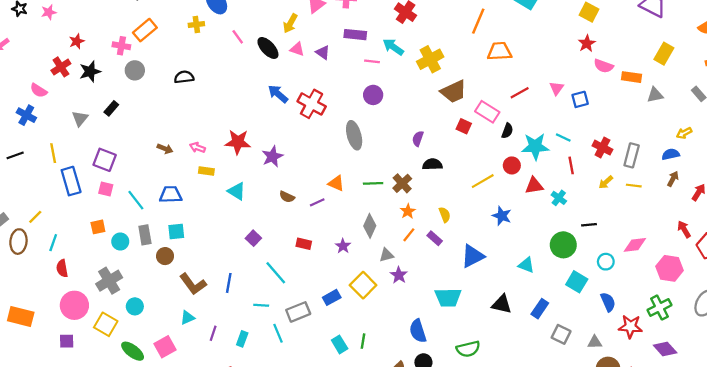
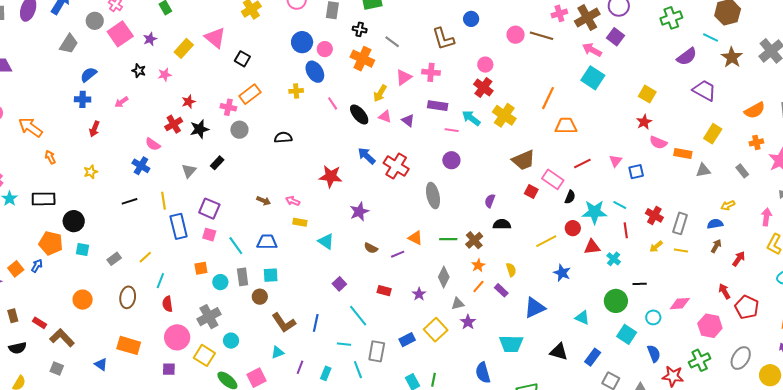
yellow cross: (430, 59) -> (504, 115), moved, turned -30
red star: (238, 142) -> (331, 176), moved
brown ellipse: (18, 242) -> (128, 297), moved
gray rectangle: (298, 312) -> (377, 351), turned -60

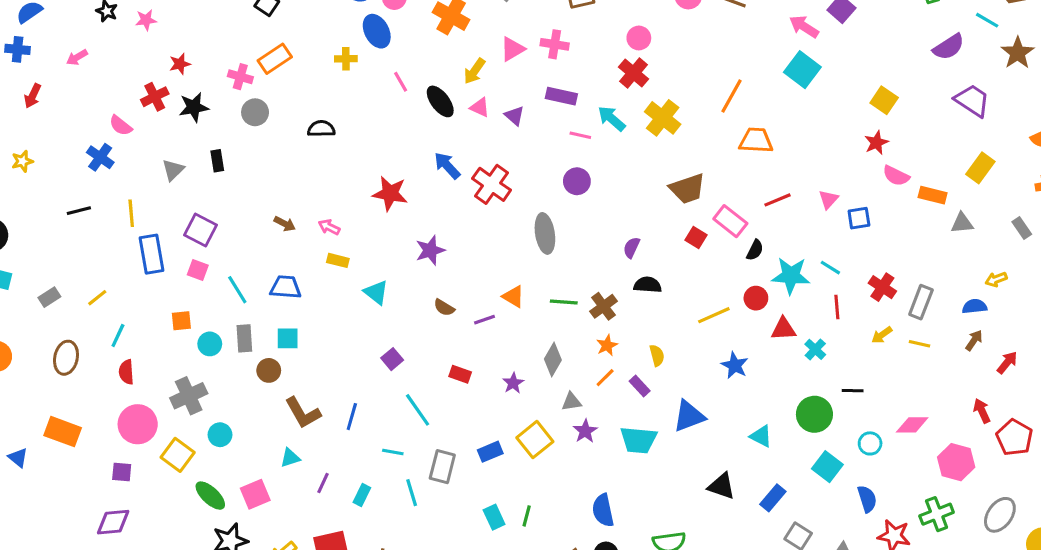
black rectangle: (217, 163) -> (217, 161), turned -56
cyan trapezoid: (511, 344) -> (638, 440), moved

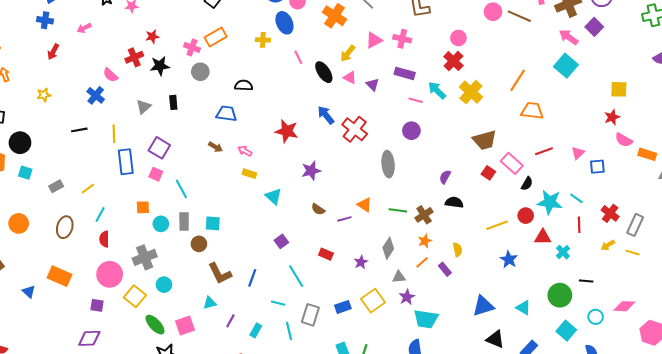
yellow square: (884, 100) -> (619, 89), turned -36
blue trapezoid: (286, 287) -> (226, 114), moved
blue triangle: (689, 416) -> (483, 306), moved
cyan trapezoid: (638, 440) -> (426, 319), moved

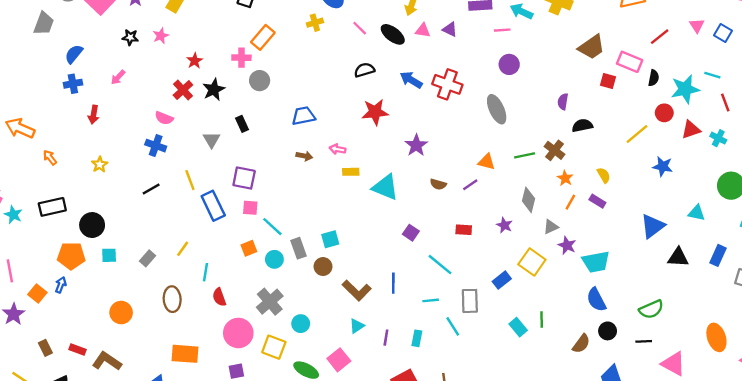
black semicircle: (244, 85) -> (364, 70), moved
blue square: (597, 167) -> (723, 33), turned -35
cyan line: (181, 189) -> (272, 227), moved
cyan triangle: (274, 196) -> (385, 187), size x1.4

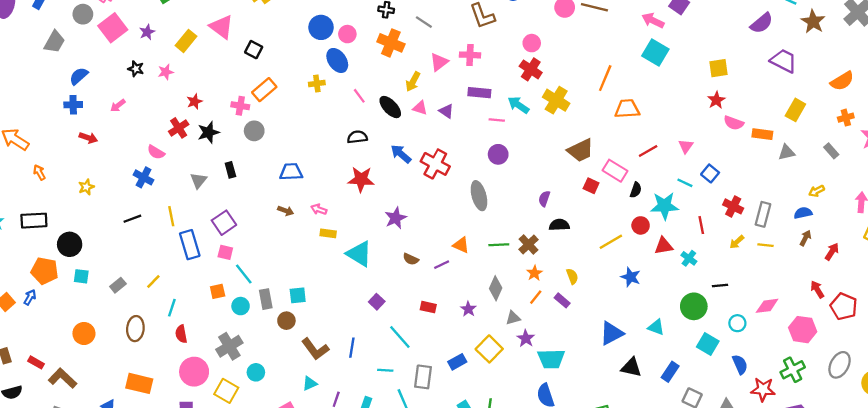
blue square: (723, 33) -> (710, 173), moved
cyan line: (712, 75) -> (685, 183), moved
red arrow: (94, 115) -> (88, 138), turned -90
purple square: (244, 178) -> (224, 223), turned 35

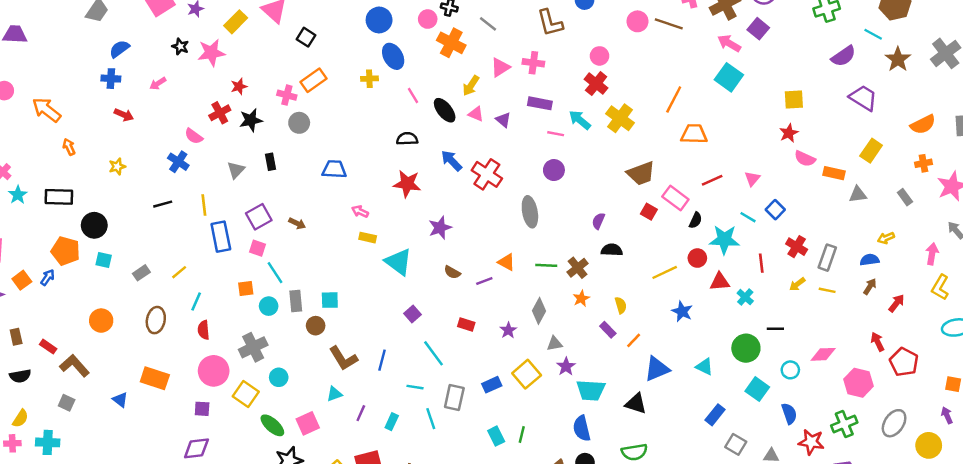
pink circle: (347, 34) -> (428, 19), moved
pink star: (166, 72) -> (211, 53), size x1.6
brown arrow: (286, 211) -> (297, 223), moved
orange line: (536, 297) -> (634, 340), moved
black triangle: (631, 367) -> (636, 404), moved

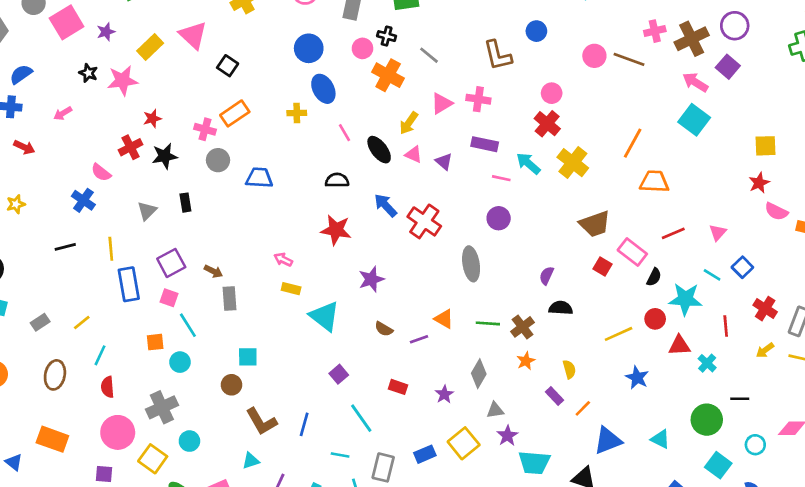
blue trapezoid: (334, 169) -> (259, 178), moved
gray rectangle: (296, 301) -> (229, 299), moved

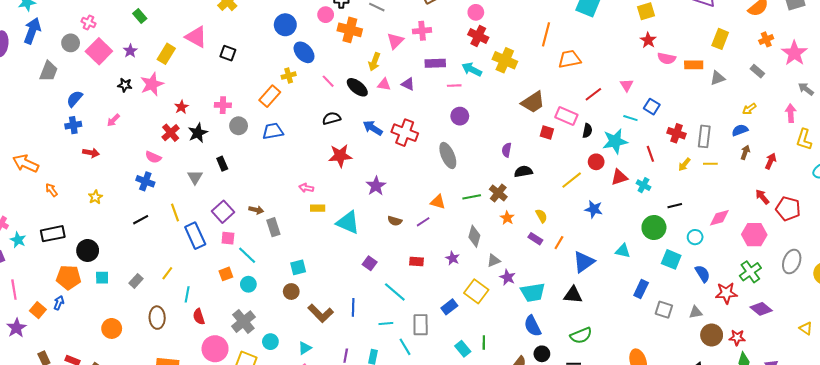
orange rectangle: (235, 113) -> (270, 96), moved
cyan triangle: (251, 461) -> (305, 348), moved

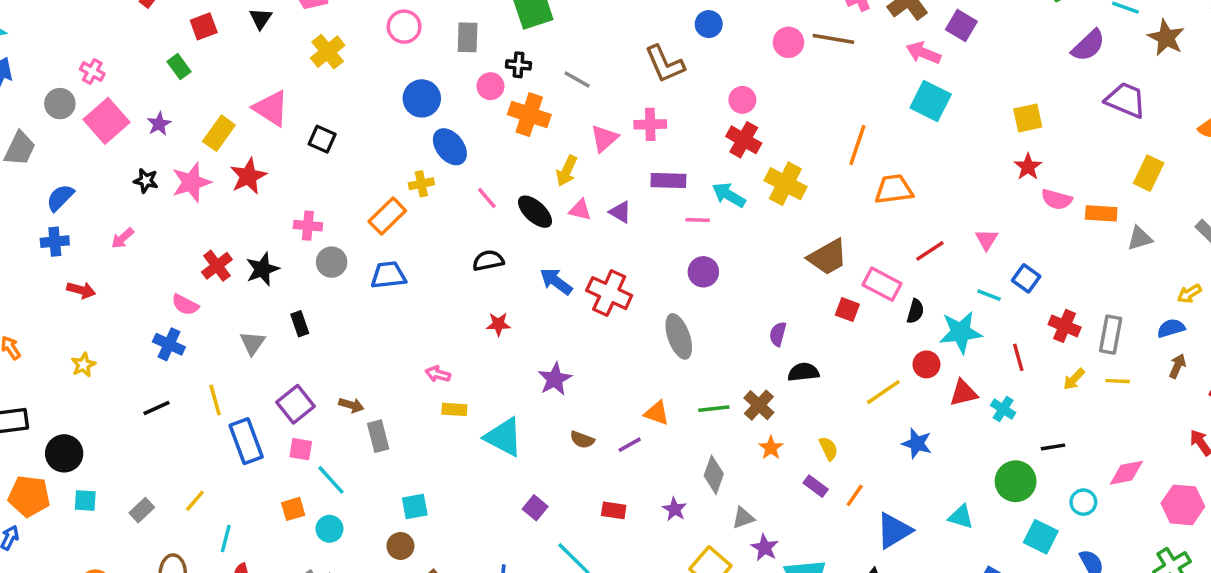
red star: (181, 107) -> (248, 176), moved, size x1.5
red star: (340, 156) -> (498, 324), size x0.6

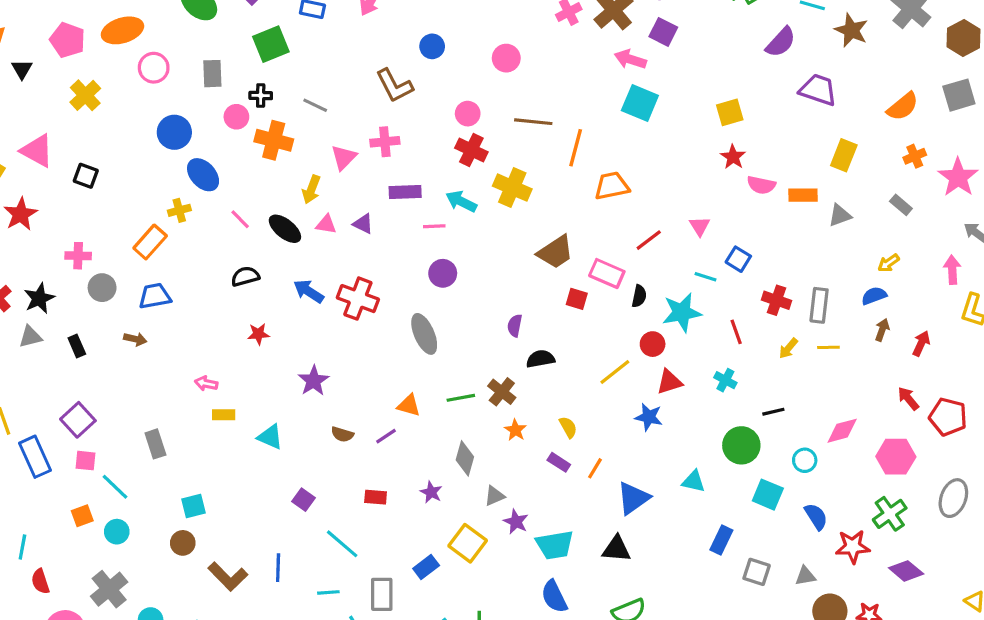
brown line: (833, 39) -> (533, 122), moved
gray triangle: (252, 343) -> (30, 337), moved, turned 45
red triangle: (963, 393) -> (669, 382), moved
brown arrow: (351, 405) -> (135, 339), moved
cyan triangle: (504, 437) -> (270, 437), size x0.7

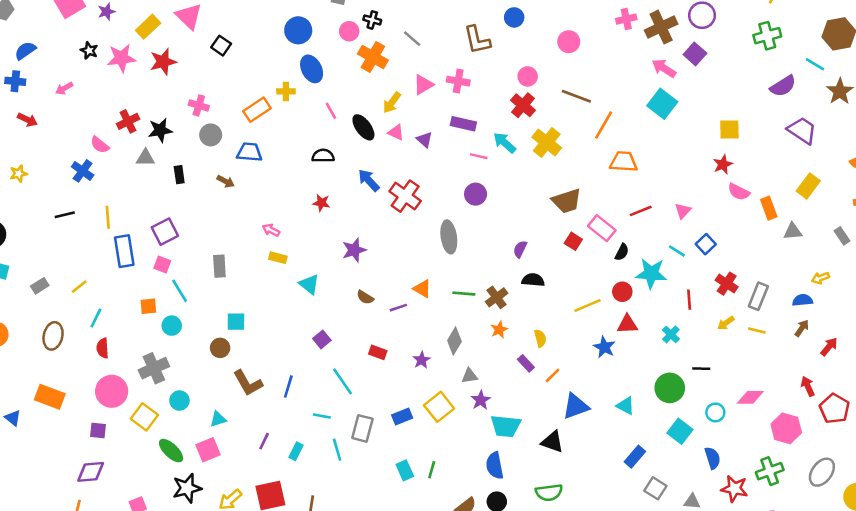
orange rectangle: (803, 195) -> (769, 208), turned 55

